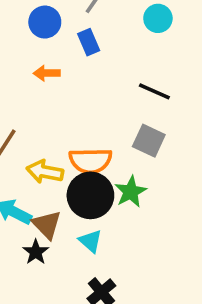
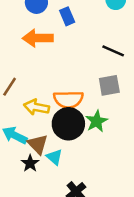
orange arrow: (47, 73) -> (38, 38), size x1.6
gray square: (149, 141) -> (109, 85), turned -35
cyan triangle: (90, 241) -> (54, 157), moved

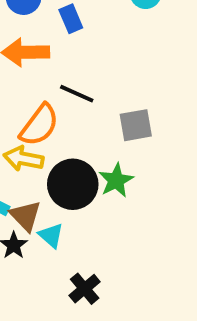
black line: (113, 51) -> (77, 94), moved
orange semicircle: (68, 99) -> (39, 125), moved, turned -52

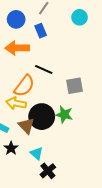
green star: (116, 180) -> (64, 115), turned -30
brown triangle: (25, 216) -> (26, 126), moved
cyan triangle: (51, 235) -> (37, 153), moved

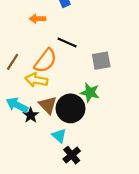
orange arrow: (17, 48) -> (38, 19), size x0.6
black circle: (42, 117) -> (71, 108), moved
black star: (11, 148) -> (31, 115), moved

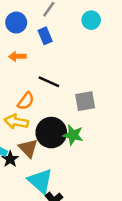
orange semicircle: (45, 61) -> (26, 101), size x0.7
black circle: (71, 108) -> (51, 133), moved
cyan triangle: (59, 136) -> (40, 181), size x1.6

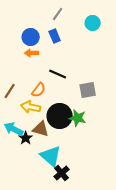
blue circle: (16, 23) -> (31, 37), moved
brown triangle: (28, 148) -> (41, 129), turned -30

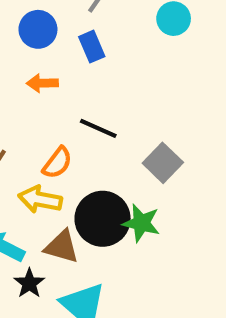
blue circle: (31, 37) -> (38, 29), moved
gray square: (88, 90) -> (163, 163), turned -36
black star: (26, 138) -> (29, 283), moved

